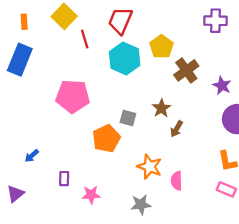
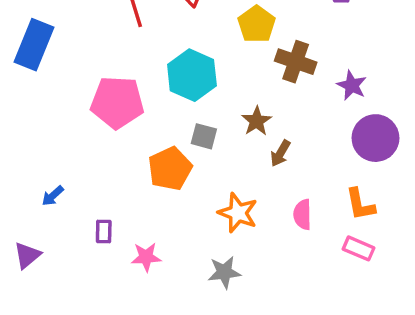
cyan hexagon: (125, 59) -> (192, 75), moved
brown cross: (186, 70) -> (296, 62), turned -35
pink semicircle: (177, 181) -> (302, 215), moved

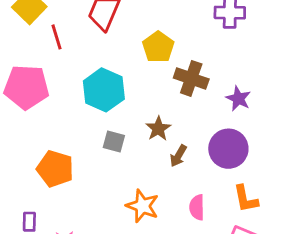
pink pentagon: (117, 102) -> (26, 87), moved
purple circle: (375, 138) -> (228, 149), moved
orange pentagon: (170, 169) -> (55, 169), moved, turned -30

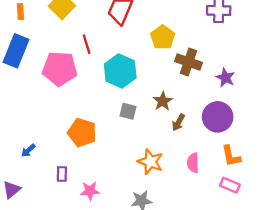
red line: (57, 37) -> (87, 44), moved

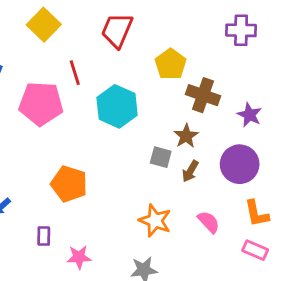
brown star: (163, 101) -> (186, 136), moved
gray square: (128, 111) -> (161, 157), moved
pink semicircle: (193, 163) -> (209, 222), turned 138

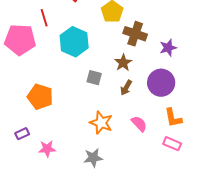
purple star: (249, 115) -> (168, 48), turned 30
gray square: (161, 157) -> (94, 78), moved
purple rectangle: (44, 236) -> (22, 134), turned 64

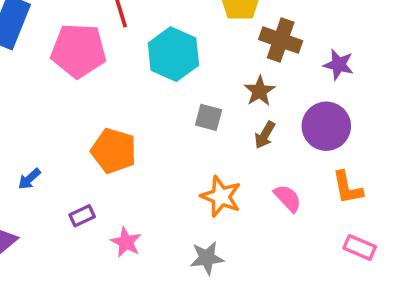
purple star: (168, 48) -> (339, 65), turned 30
pink rectangle: (172, 144) -> (360, 247), moved
pink star: (47, 149) -> (126, 242), turned 30

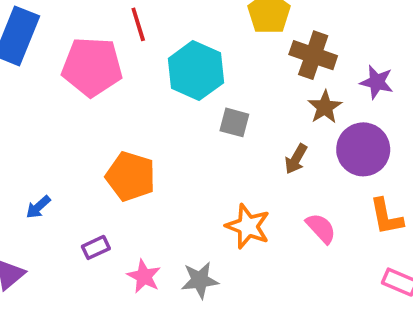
brown star: (260, 91) -> (325, 107), moved
gray square: (209, 117) -> (234, 122), moved
gray star: (207, 258) -> (200, 280), moved

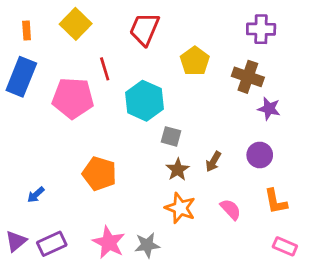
brown cross: (313, 55) -> (248, 77), moved
brown star: (325, 107) -> (178, 170), moved
purple circle: (363, 149) -> (260, 155), size x0.7
purple rectangle: (96, 247) -> (52, 244), moved, size x1.5
pink star: (144, 276) -> (109, 242), size x1.4

